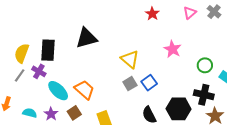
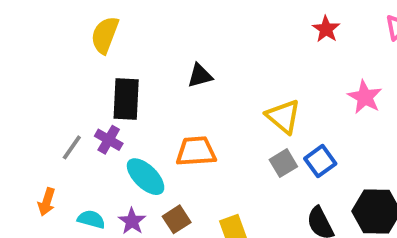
black triangle: (86, 38) -> (200, 76), size x0.6
yellow semicircle: (22, 53) -> (105, 35), moved
orange trapezoid: (84, 90) -> (196, 151), moved, turned -45

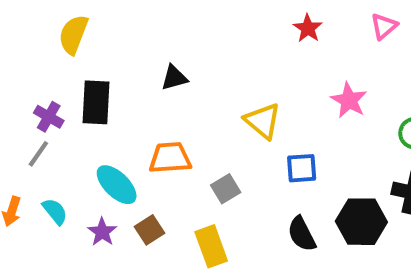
purple cross: (109, 140) -> (49, 117), moved
blue square: (320, 161) -> (302, 168), turned 32
gray square: (283, 163) -> (226, 189), moved
cyan semicircle: (91, 219) -> (55, 211), moved, turned 36

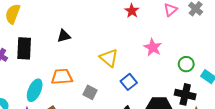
blue square: (302, 168) -> (129, 82), turned -35
cyan ellipse: (117, 185) -> (35, 90), turned 70
gray square: (226, 189) -> (90, 92), turned -32

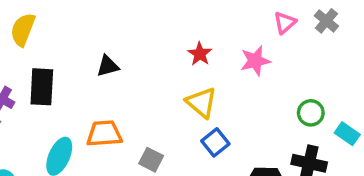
red star: (132, 11) -> (200, 54), moved
pink star: (153, 47) -> (255, 61), moved, turned 30
yellow triangle: (109, 58) -> (201, 102), moved

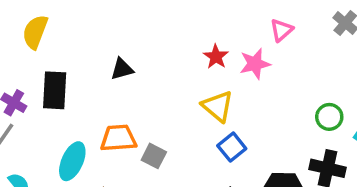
pink triangle: (285, 23) -> (281, 30), moved
pink star: (255, 61) -> (255, 64), moved
gray square: (151, 160) -> (154, 156), moved

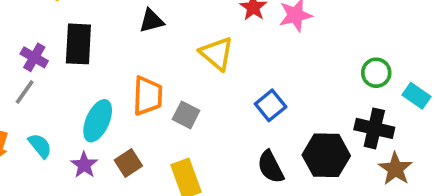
yellow triangle: (218, 106) -> (217, 54), moved
orange trapezoid: (118, 138) -> (148, 96), turned 96

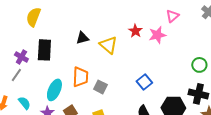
yellow triangle: (217, 54) -> (108, 45), moved

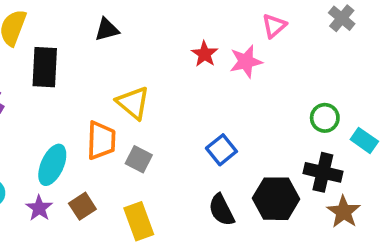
black triangle: (82, 38) -> (107, 30), moved
yellow triangle: (108, 45) -> (133, 103), moved
black rectangle: (44, 50) -> (45, 67), moved

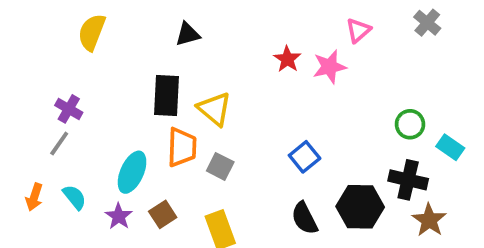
black rectangle: (45, 67) -> (167, 96), moved

